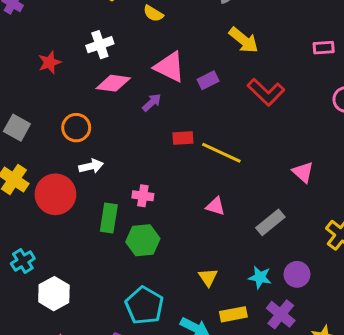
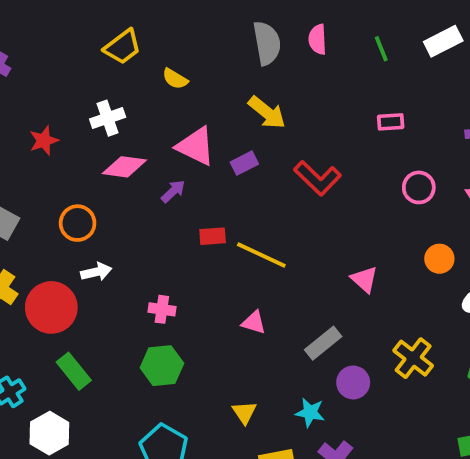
yellow arrow: (244, 40) -> (267, 112), moved
green rectangle: (109, 218) -> (74, 371), moved, turned -48
purple circle: (297, 274) -> (353, 382), moved

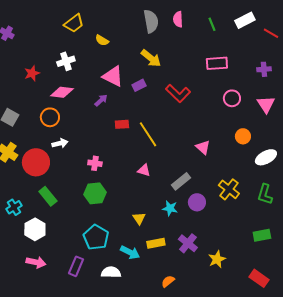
pink rectangle: (391, 122) -> (217, 63), size x1.5
pink diamond: (124, 167) -> (62, 92), moved
yellow line: (261, 255) -> (148, 134), turned 32
cyan star: (310, 412) -> (170, 208), moved

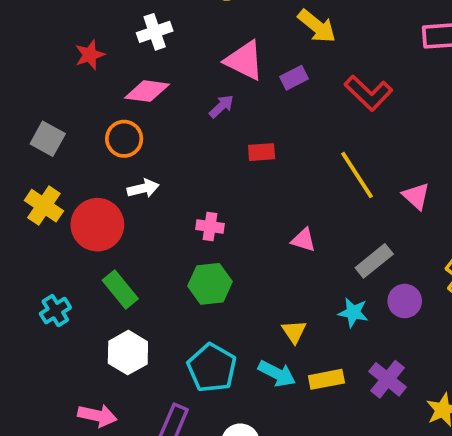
yellow line: (148, 134) -> (357, 175), moved
white hexagon: (35, 229) -> (128, 353), moved
cyan arrow: (130, 252) -> (277, 374), moved

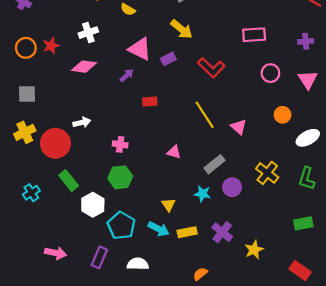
gray square: (48, 139) -> (27, 94), turned -30
orange circle: (124, 139) -> (26, 48), moved
yellow cross: (44, 206) -> (25, 132), turned 30
white hexagon: (128, 353) -> (93, 205), moved

